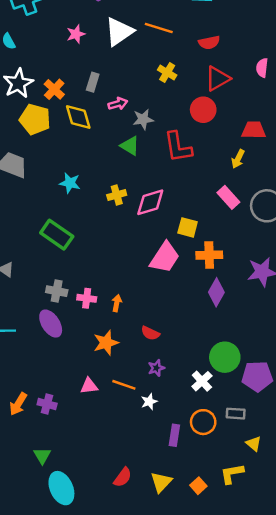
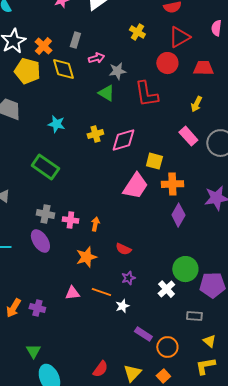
red trapezoid: (254, 130) -> (203, 68), moved
orange circle: (203, 422) -> (167, 347), moved
purple rectangle: (174, 435) -> (143, 334), turned -66
yellow L-shape: (232, 474) -> (205, 366), moved

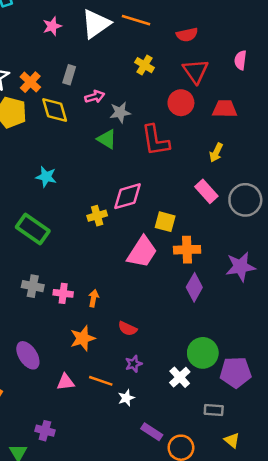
red triangle: (179, 37) -> (196, 71), turned -35
yellow cross: (95, 134) -> (97, 216), moved
purple ellipse: (40, 241) -> (28, 355), moved
purple cross: (37, 308) -> (45, 431), moved

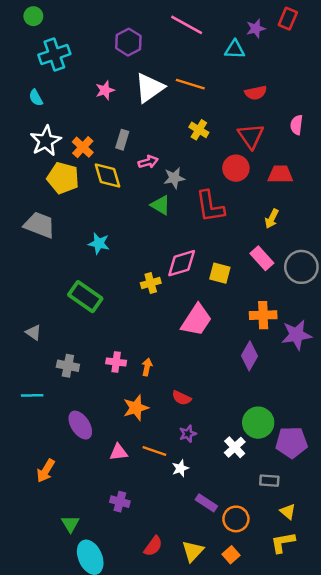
red semicircle: (187, 35) -> (256, 93), moved
yellow square: (165, 222) -> (220, 273), moved
orange cross: (187, 250) -> (263, 315), moved
gray cross: (33, 286) -> (68, 366), moved
purple cross: (45, 431) -> (120, 502), moved

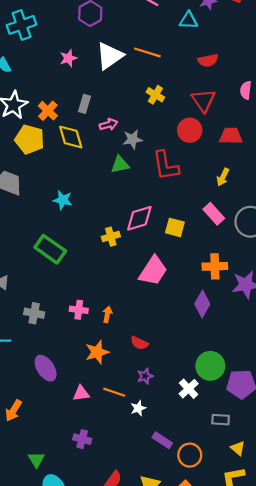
green triangle: (161, 205) -> (120, 165), turned -42

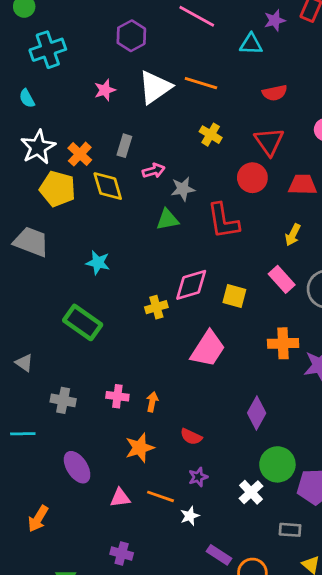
purple diamond: (202, 304) -> (257, 413), moved

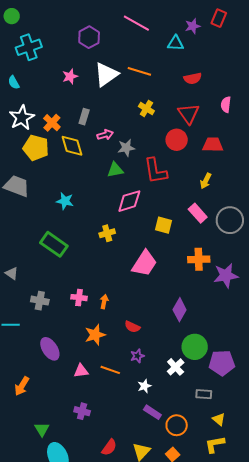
pink diamond: (191, 285) -> (129, 201), moved
white star: (190, 516) -> (144, 386), moved

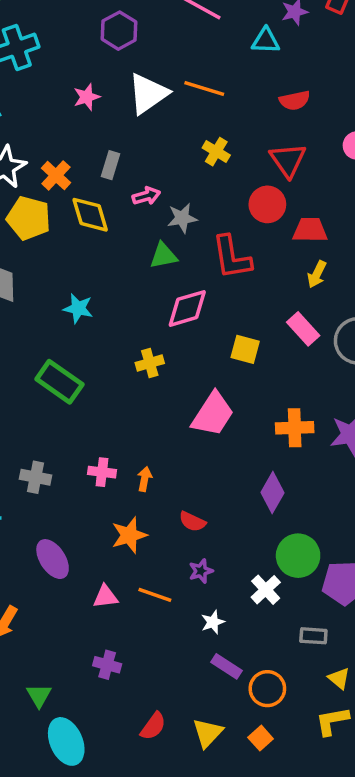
red trapezoid: (213, 145) -> (310, 230), moved
orange cross: (199, 259) -> (295, 428), moved

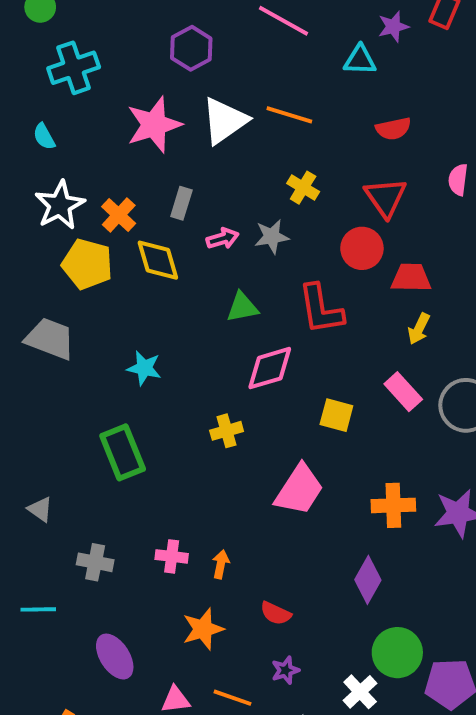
pink star: (87, 97) -> (154, 125), size x1.8
gray star: (182, 218) -> (272, 237), moved
green rectangle: (59, 382) -> (123, 452), turned 33

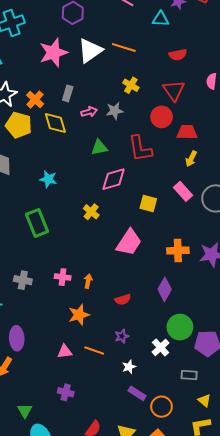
yellow cross: (227, 431) -> (91, 212), turned -35
red semicircle: (276, 613) -> (123, 299), moved, turned -42
purple ellipse: (115, 657) -> (17, 338), moved, turned 30

